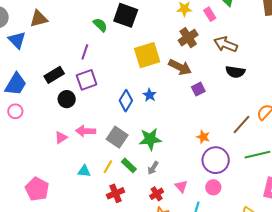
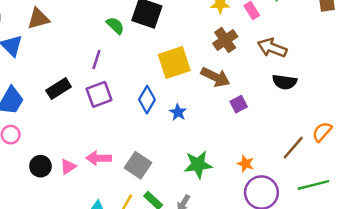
black circle: (67, 99) -> (40, 166), moved
blue diamond: (126, 101) -> (147, 100), moved
green star: (150, 139) -> (198, 165), moved

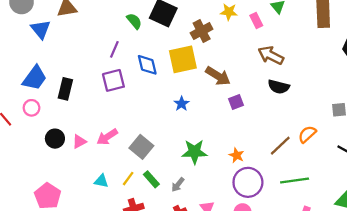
brown cross: (225, 40) -> (202, 31), moved
black rectangle: (59, 89) -> (65, 89), moved, turned -50
blue diamond: (147, 100) -> (147, 65), moved, turned -50
pink arrow: (99, 158) -> (107, 137), turned -40

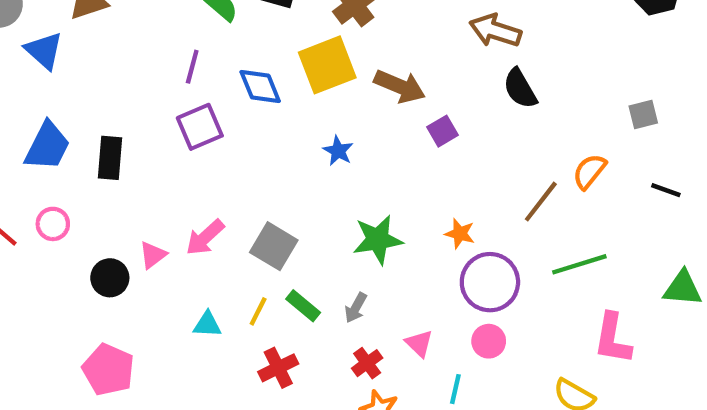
black semicircle: (279, 87) -> (520, 89), turned 55
pink circle: (32, 108) -> (53, 224), moved
black circle: (55, 139) -> (110, 278), moved

